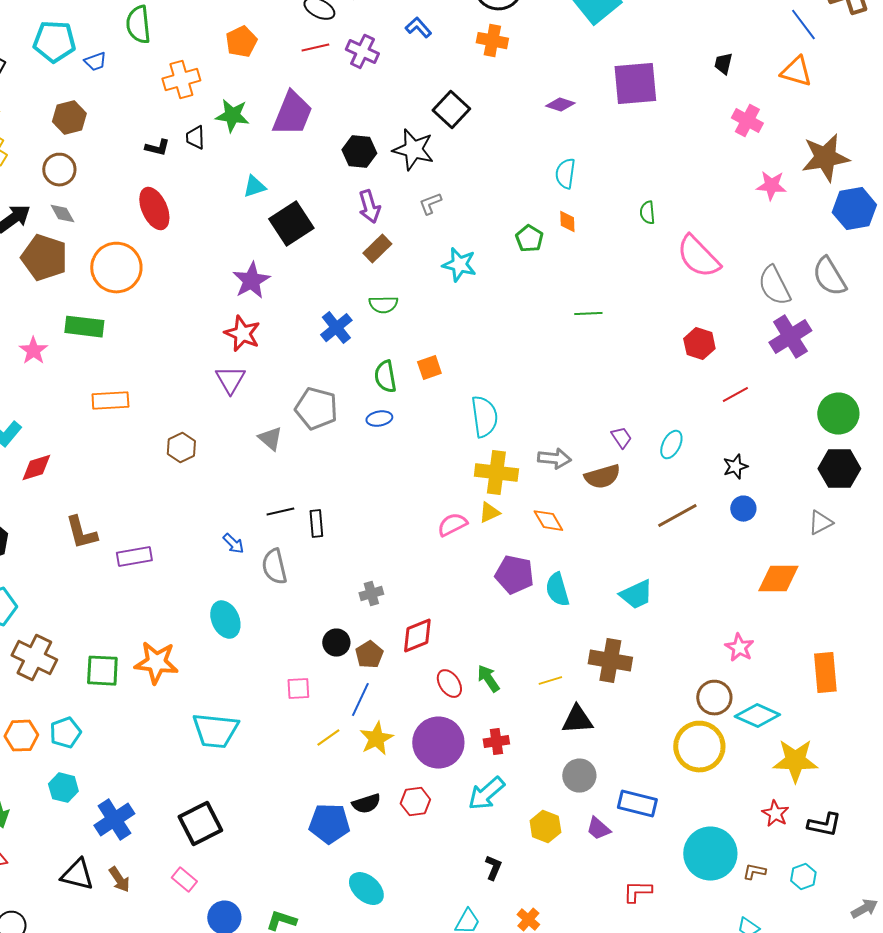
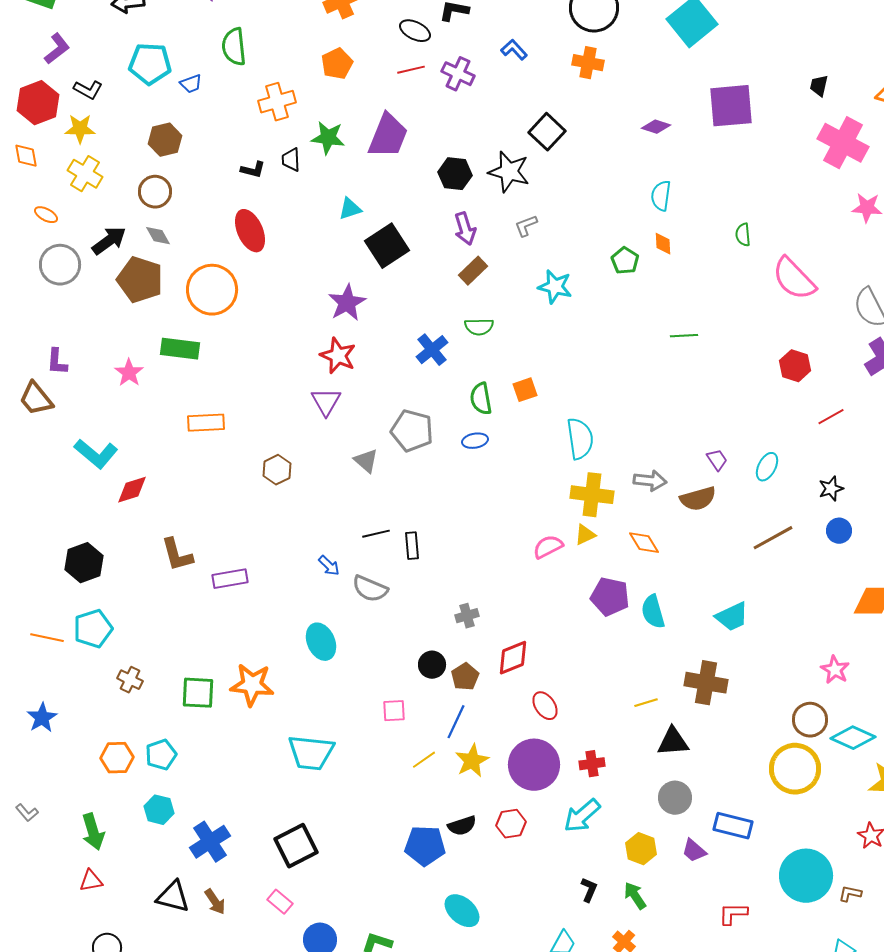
pink cross: (747, 121) -> (843, 143), size x1.6
gray semicircle: (274, 567) -> (370, 589), turned -54
brown cross: (34, 658) -> (130, 680), size x0.6
green arrow: (488, 679) -> (635, 896), moved

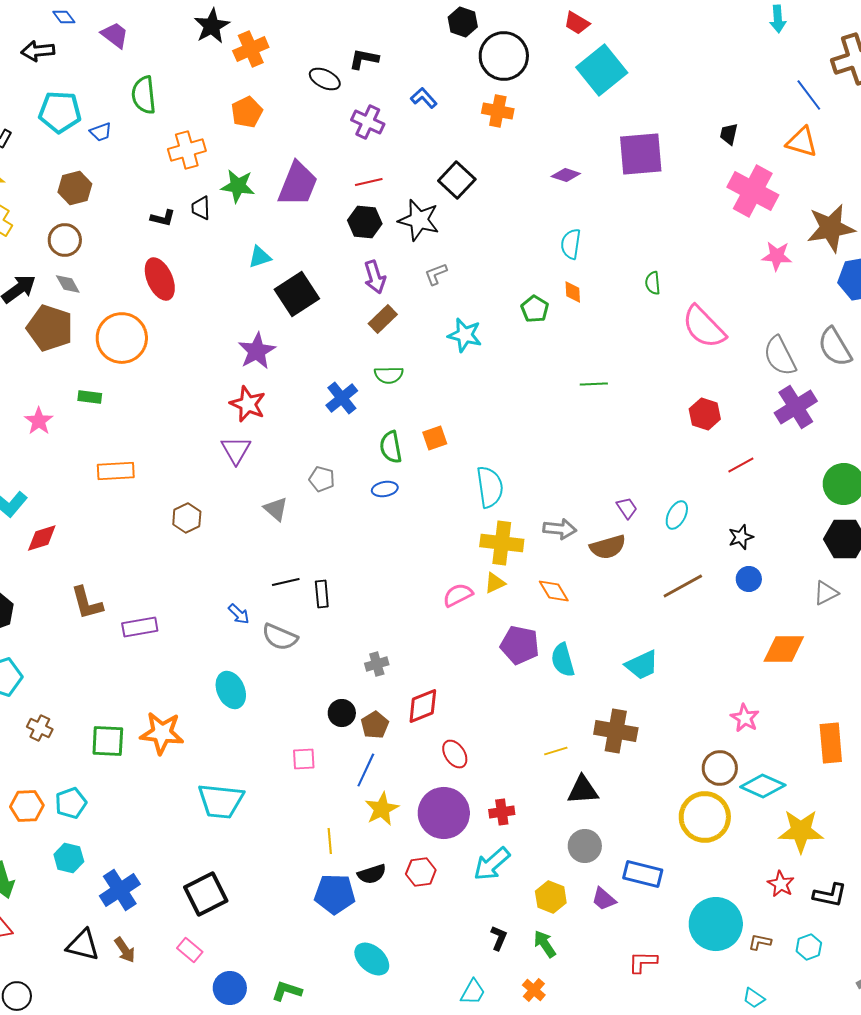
red line: (411, 70) -> (369, 182), moved
green rectangle: (180, 349) -> (90, 397), size x0.6
gray pentagon: (412, 431) -> (322, 479), size x0.6
yellow line: (424, 760) -> (330, 841), moved, turned -60

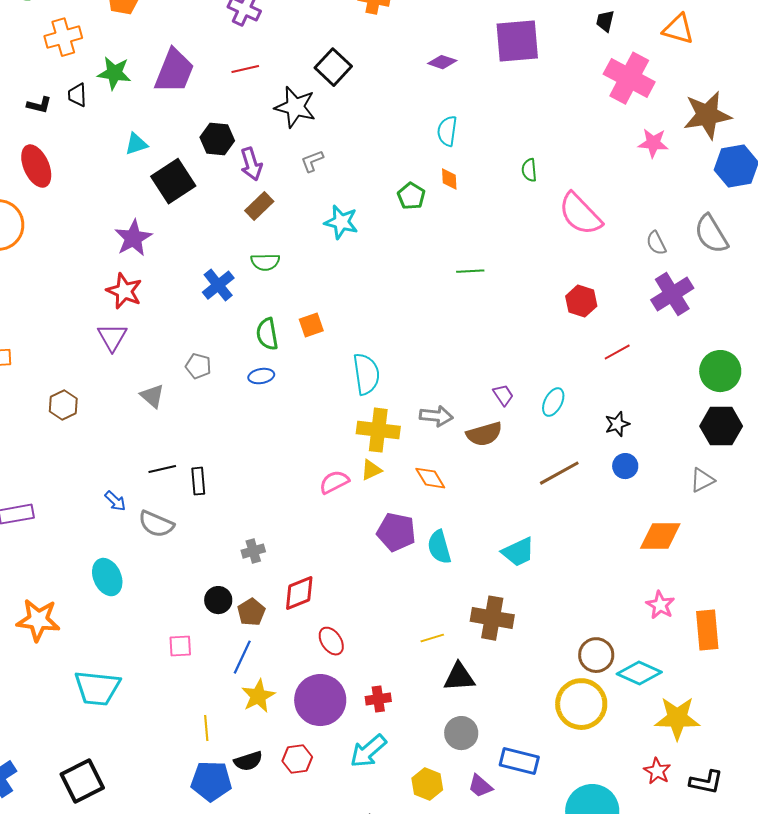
black hexagon: (365, 222) -> (217, 139), moved
gray semicircle: (780, 356) -> (656, 243), size x0.6
pink star: (745, 718) -> (660, 605), moved

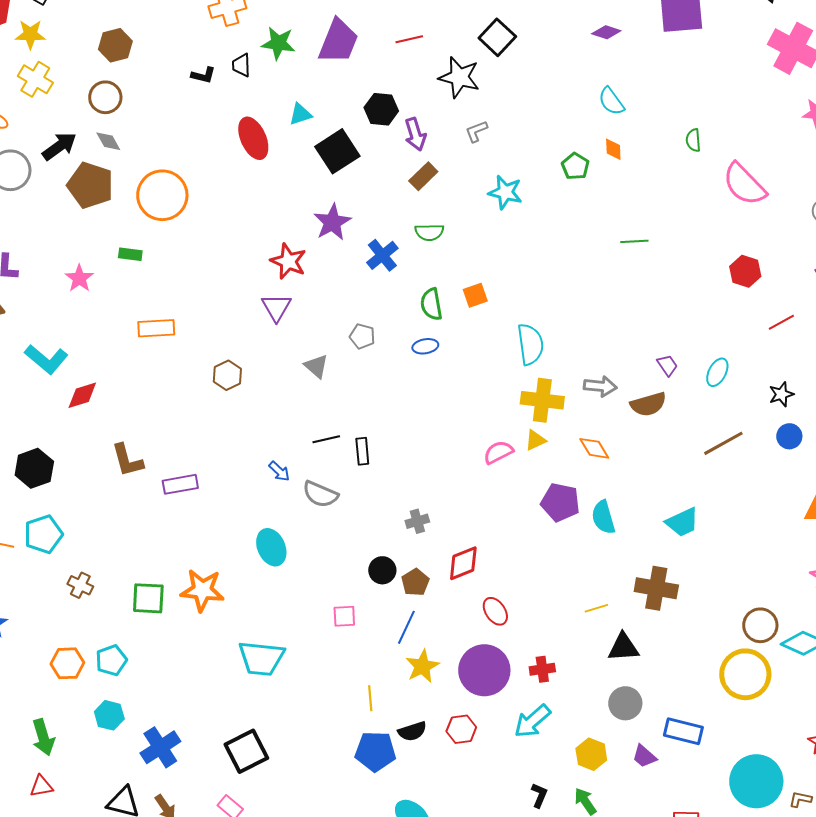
cyan semicircle: (447, 131) -> (611, 101), turned -44
red ellipse: (36, 166) -> (253, 138), moved
purple star: (133, 238) -> (332, 222), moved

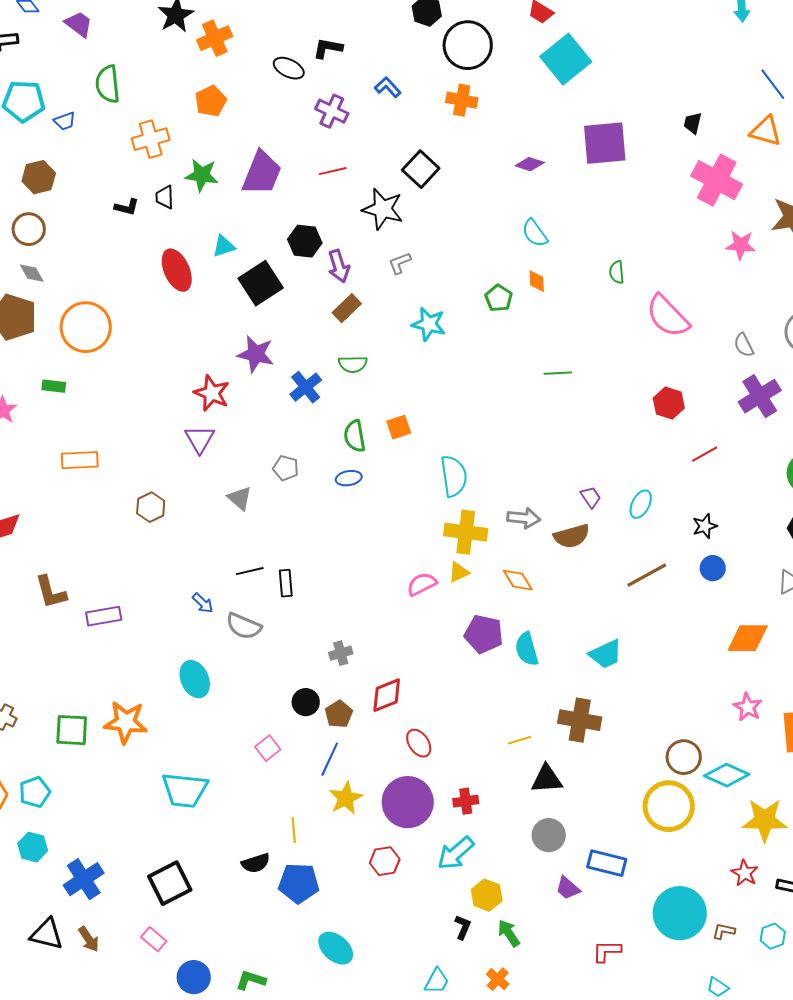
purple star: (332, 222) -> (256, 354), turned -30
pink square: (344, 616) -> (268, 748), turned -35
black semicircle: (412, 731) -> (256, 863), moved
yellow hexagon: (591, 754) -> (487, 895), moved

